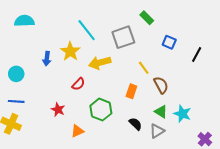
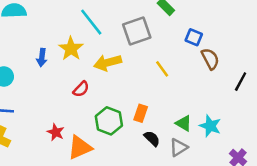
black line: (197, 55) -> (241, 82), moved
brown semicircle: (161, 85) -> (210, 59), moved
orange rectangle: (131, 91) -> (141, 113), moved
red star: (58, 110) -> (56, 132), moved
orange triangle: (77, 131) -> (80, 147), size x1.5

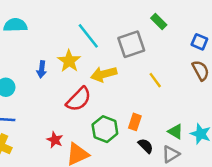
blue square: (194, 37) -> (199, 42), moved
red semicircle: (81, 89) -> (79, 99), size x1.6

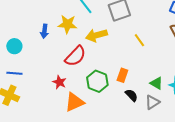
yellow star: (69, 61) -> (67, 24), turned -30
red star: (55, 140) -> (59, 82), moved

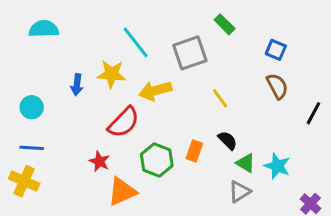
black semicircle: (131, 95) -> (228, 140), moved

